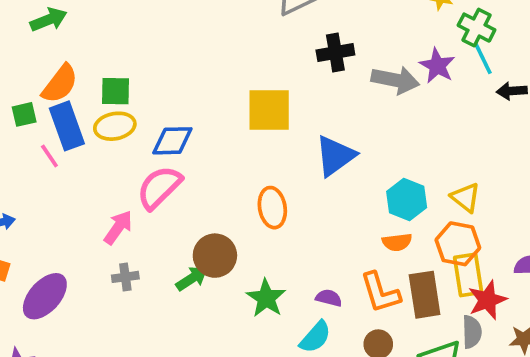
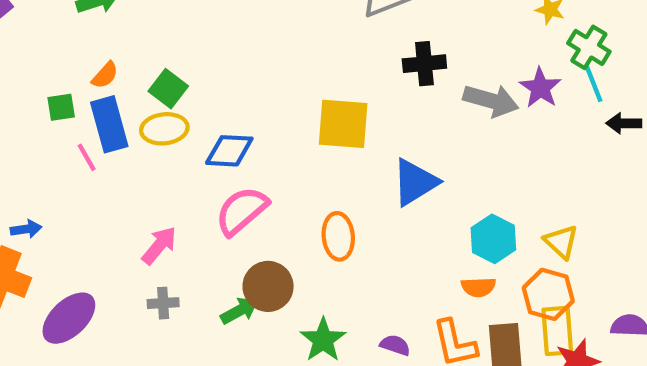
orange semicircle: (60, 84) -> (105, 75), size x0.6
green square: (115, 91) -> (168, 89), turned 32
pink semicircle: (159, 187) -> (242, 211), moved

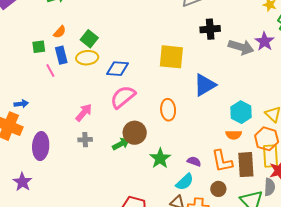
blue rectangle: (109, 124) -> (61, 55), size x0.7
purple ellipse: (69, 318) -> (41, 146), turned -44

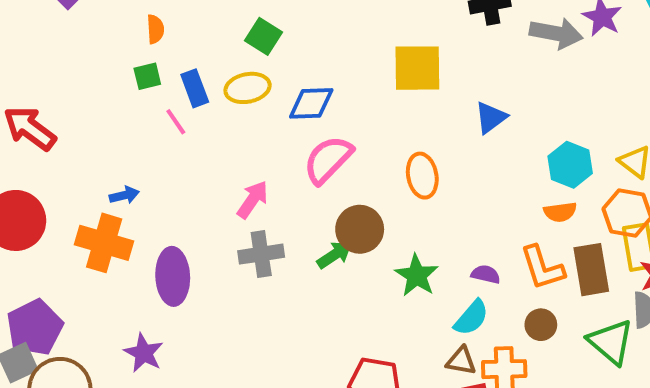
orange semicircle: (60, 32) -> (155, 29), moved, turned -40
green square: (89, 39) -> (263, 36), moved
blue triangle: (205, 85) -> (491, 118), size x0.7
gray cross: (85, 140) -> (261, 254), size x1.5

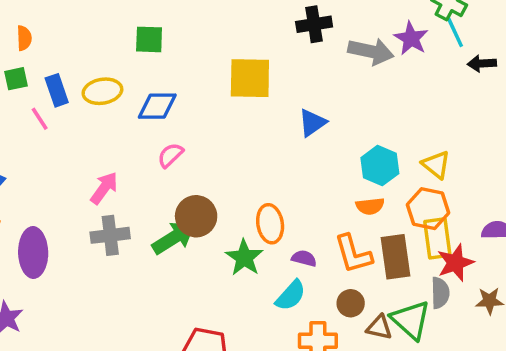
green square: (263, 36) -> (149, 39), moved, turned -32
pink semicircle: (328, 160) -> (170, 155), size x0.6
orange ellipse: (422, 176) -> (270, 224), moved
green arrow: (334, 255) -> (174, 238), size x1.4
brown triangle: (461, 361) -> (379, 327), moved

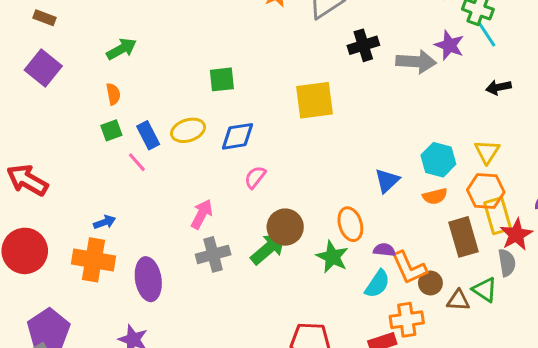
black arrow: (482, 64) -> (498, 87), moved
blue triangle: (312, 123) -> (387, 181), moved
yellow triangle: (436, 165) -> (487, 152), turned 32
orange L-shape: (353, 254) -> (409, 268), moved
green triangle: (411, 320) -> (485, 290), size x0.7

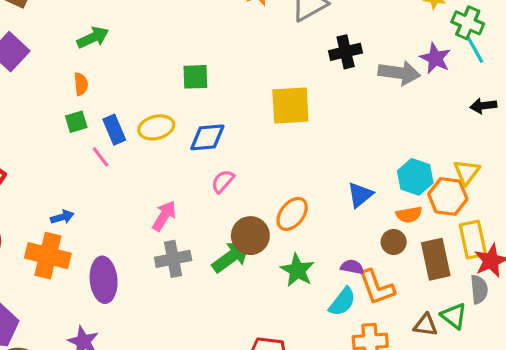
orange hexagon: (486, 191) -> (448, 197), moved
orange ellipse: (350, 224) -> (292, 214), moved, turned 52
brown circle: (430, 283) -> (394, 242), moved

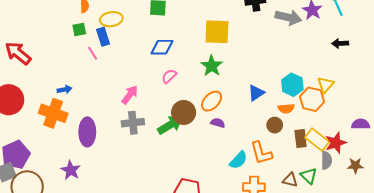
yellow ellipse: (156, 127) -> (111, 19), moved
yellow rectangle: (473, 240) -> (317, 140), moved, turned -45
brown rectangle: (436, 259) -> (301, 139), size x0.7
purple semicircle: (352, 267) -> (218, 123), moved
green star: (297, 270) -> (212, 66), moved

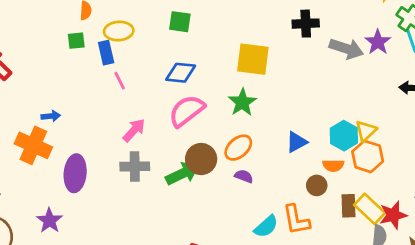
pink line: (93, 53) -> (120, 81), moved
pink semicircle: (169, 76) -> (187, 111), size x1.8
yellow triangle: (326, 85) -> (366, 131), moved

